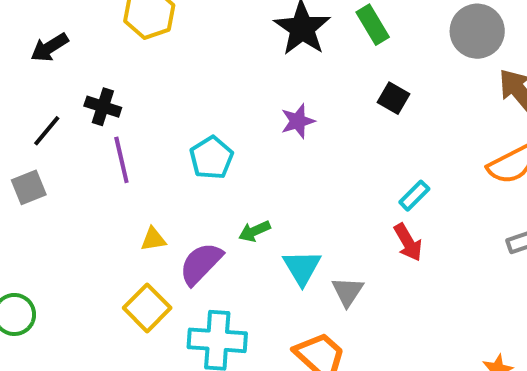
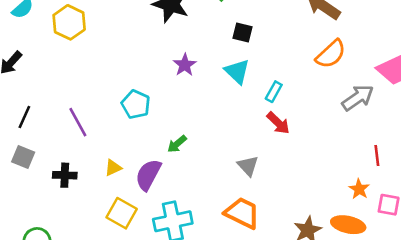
black cross: (103, 107) -> (65, 175), moved
gray square: (29, 187) -> (23, 157), turned -30
cyan triangle: (302, 267) -> (237, 72), moved

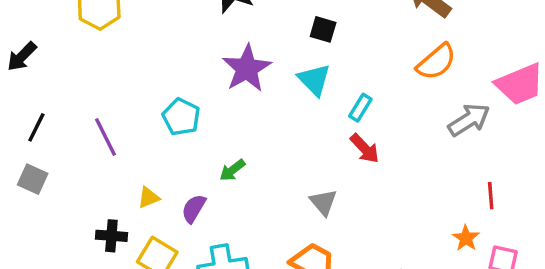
purple star: (185, 65) -> (247, 68), size x1.6
black cross: (65, 175) -> (111, 236), moved
purple semicircle: (148, 175) -> (194, 209), size x0.7

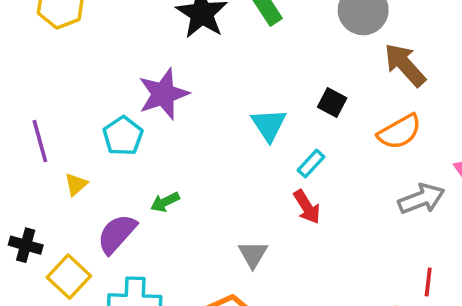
black square: (323, 29) -> (332, 102), moved
purple star: (247, 68) -> (163, 94), moved
yellow triangle: (149, 198) -> (76, 184), moved, turned -30
purple semicircle: (194, 209) -> (117, 234), size x1.4

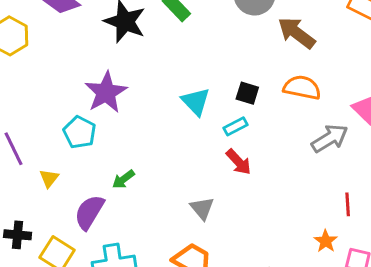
black square: (332, 102) -> (247, 93), moved
orange semicircle: (399, 132) -> (302, 88), turned -129
cyan rectangle: (311, 164) -> (235, 126), turned 30

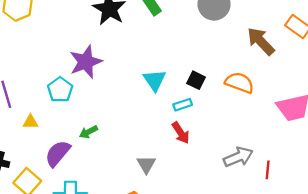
brown arrow: (296, 33) -> (261, 41), moved
gray arrow: (330, 138) -> (238, 157), moved
yellow triangle: (49, 178) -> (30, 122), turned 42
red line: (348, 204) -> (268, 170), moved

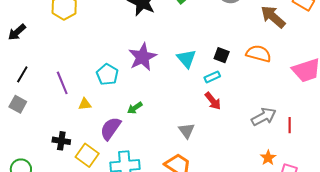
purple star: (86, 62) -> (143, 57), moved

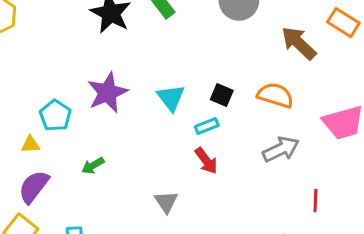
yellow triangle: (85, 104) -> (30, 145), moved
gray arrow: (264, 117) -> (281, 149), moved
purple semicircle: (111, 129) -> (34, 187), moved

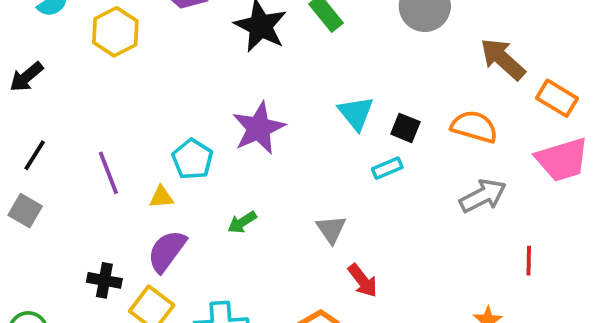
orange rectangle: (343, 23) -> (557, 98), moved
cyan triangle: (171, 98) -> (356, 113), moved
red arrow: (206, 161) -> (363, 281), moved
gray triangle: (166, 202) -> (331, 229), moved

